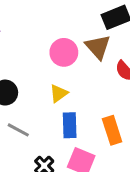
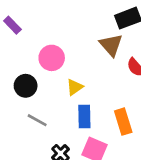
pink circle: (64, 52) -> (52, 58), moved

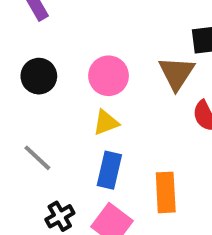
pink circle: (52, 58) -> (109, 76), moved
black circle: (26, 86) -> (39, 76), moved

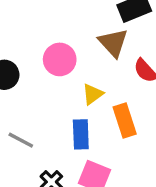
yellow triangle: (106, 123) -> (93, 94), moved
orange rectangle: (166, 192) -> (125, 120), moved

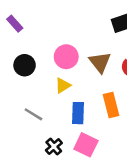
brown triangle: (113, 43) -> (100, 62), moved
yellow triangle: (93, 94) -> (63, 85), moved

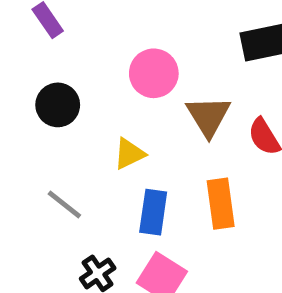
pink circle: (66, 57) -> (154, 73), moved

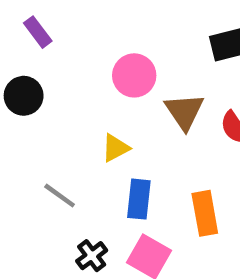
black circle: (58, 105) -> (24, 96), moved
orange rectangle: (221, 204) -> (205, 213), moved

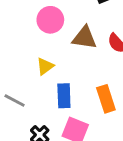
brown triangle: (184, 112) -> (84, 38), turned -40

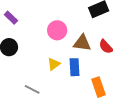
blue rectangle: (64, 96) -> (74, 67), moved

